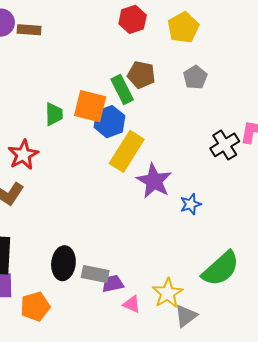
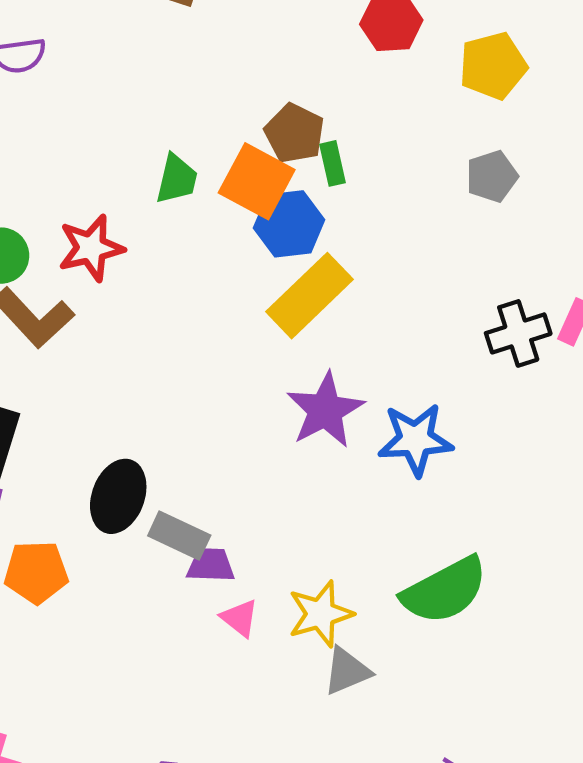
brown pentagon: (141, 75) -> (295, 133), moved
green rectangle: (122, 90) -> (332, 163), size x0.7
purple star: (154, 181) -> (325, 410), moved
blue star: (191, 204) -> (415, 440), size x1.6

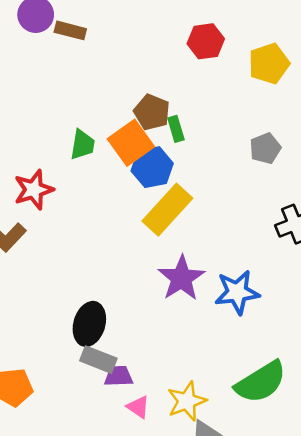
gray pentagon: (492, 176) -> (265, 148), moved
orange square: (257, 181) -> (131, 143), turned 30
black ellipse: (118, 496) -> (89, 324), moved

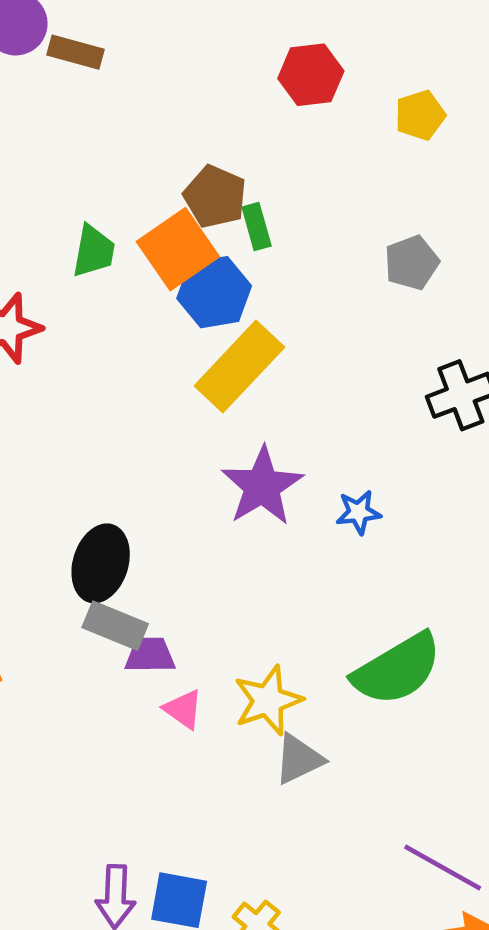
yellow pentagon: (269, 64) -> (420, 115), size x0.7
blue star: (237, 292) -> (358, 512), size x0.6

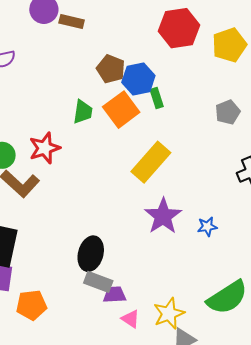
red hexagon: (311, 75) -> (179, 28), size x1.4
yellow pentagon: (420, 115) -> (229, 45), size x1.5
brown pentagon: (215, 197) -> (111, 69), moved
blue hexagon: (214, 292) -> (138, 79), moved

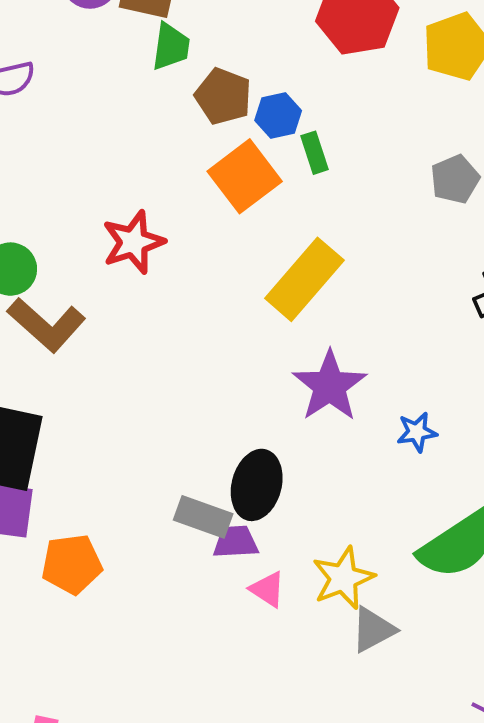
blue hexagon: (138, 79) -> (278, 115), size x0.7
green trapezoid: (83, 112) -> (171, 47), moved
red star: (45, 148) -> (133, 242), moved
blue star: (207, 227) -> (417, 432), moved
black ellipse: (91, 254) -> (257, 485), moved

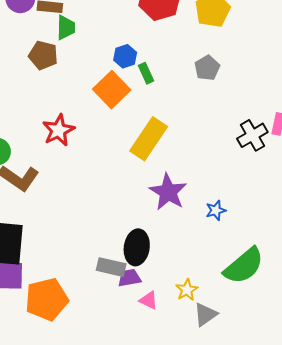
brown pentagon: (223, 96) -> (43, 55), moved
gray pentagon: (455, 179) -> (207, 68), moved
orange pentagon: (72, 564) -> (47, 299), size x1.4
yellow star: (343, 578) -> (187, 290), size x0.7

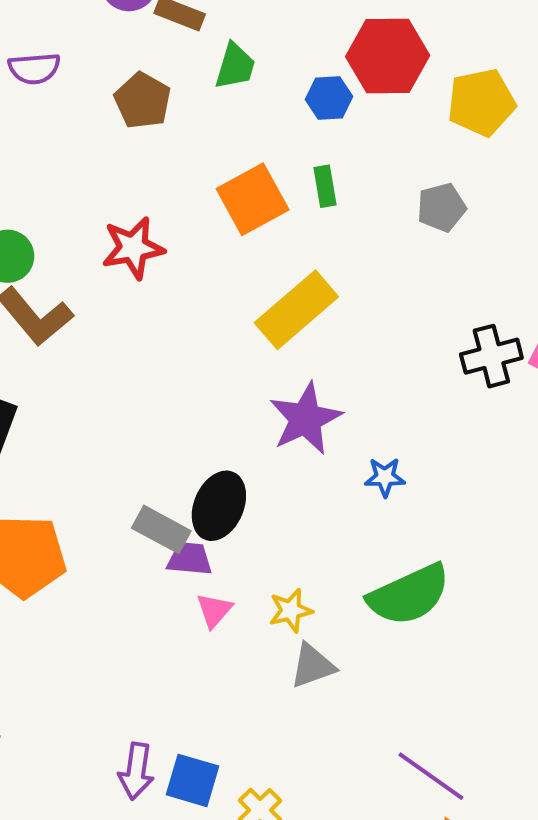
green trapezoid: (66, 27) -> (235, 66), moved
blue hexagon: (125, 56) -> (329, 98), moved
pink triangle: (149, 300) -> (214, 610), turned 30

